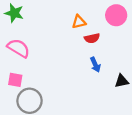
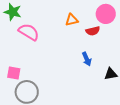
red semicircle: (92, 38) -> (93, 31), moved
pink semicircle: (19, 48) -> (29, 32), moved

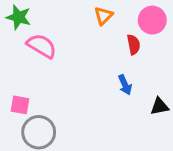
orange triangle: (72, 20) -> (103, 16), moved, turned -32
red semicircle: (93, 31) -> (134, 45), turned -88

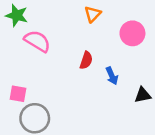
pink circle: (152, 20) -> (132, 33), moved
red semicircle: (134, 45) -> (86, 60), moved, turned 30

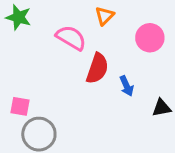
pink semicircle: (37, 41) -> (71, 38), moved
red semicircle: (86, 60) -> (97, 68), size x1.5

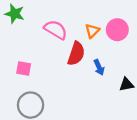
orange triangle: (105, 16) -> (92, 31), moved
pink square: (20, 106) -> (24, 69), moved

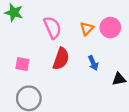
pink semicircle: (56, 30) -> (52, 28), turned 35
red semicircle: (76, 54) -> (61, 59), moved

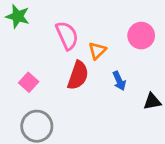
orange triangle: (87, 29) -> (97, 51), moved
pink square: (22, 64) -> (29, 82), turned 32

